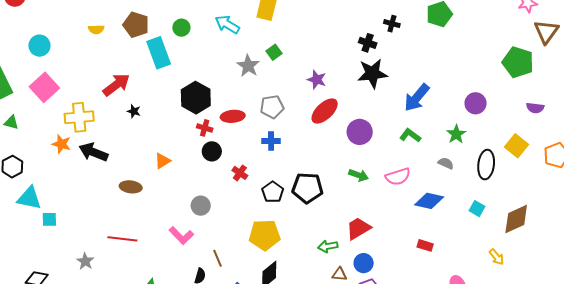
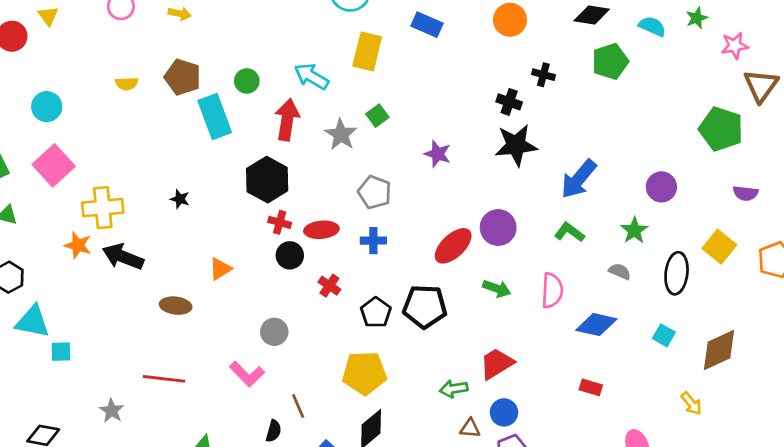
red arrow: (116, 85) -> (287, 120), moved, turned -44
gray pentagon: (272, 107) -> (375, 192), turned 30
red ellipse: (325, 111) -> (453, 246), moved
red ellipse: (233, 116) -> (321, 230), moved
pink semicircle: (398, 177) -> (552, 290), turned -70

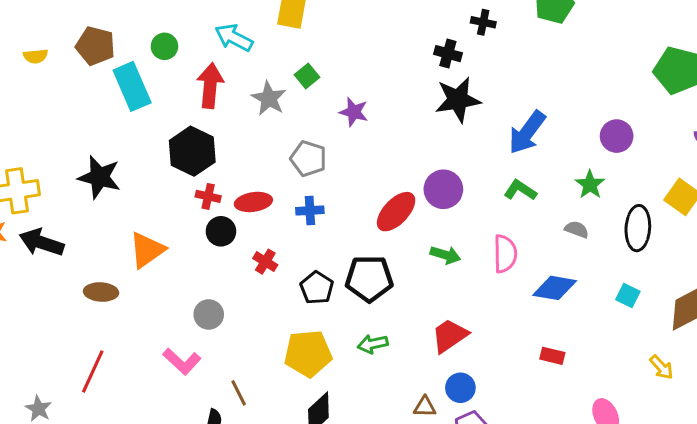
purple star: (438, 154) -> (354, 112), moved
black star: (180, 199) -> (99, 177), size x2.0
orange triangle: (220, 269) -> (147, 250), size x1.5
red line: (164, 379) -> (93, 371), turned -69
green arrow: (454, 389) -> (373, 344), moved

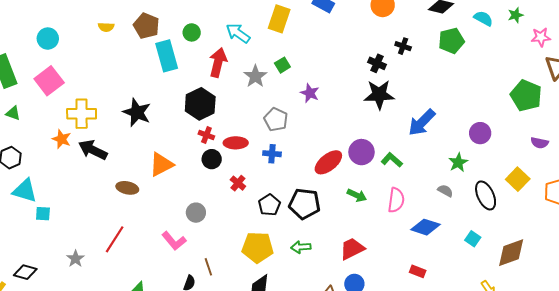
green L-shape: (520, 190) -> (392, 160), moved
black ellipse: (638, 228) -> (486, 195), turned -36

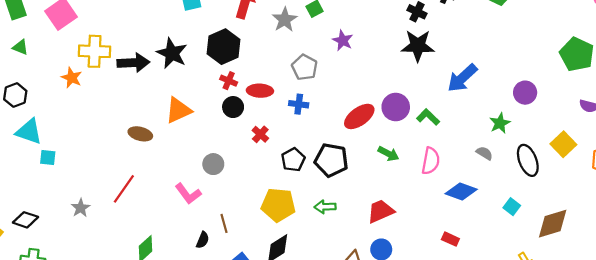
black star: (137, 112) -> (172, 53), moved
black arrow: (93, 150) -> (133, 63), moved, turned 148

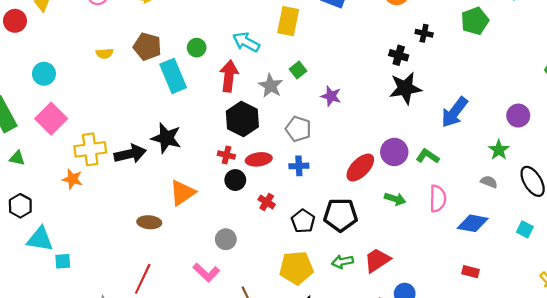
black hexagon: (223, 47) -> (242, 119), moved
red trapezoid: (381, 211) -> (377, 260), moved

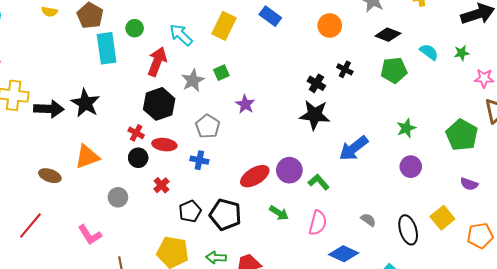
green star: (499, 150) -> (406, 128), moved
gray circle: (226, 239) -> (118, 197), moved

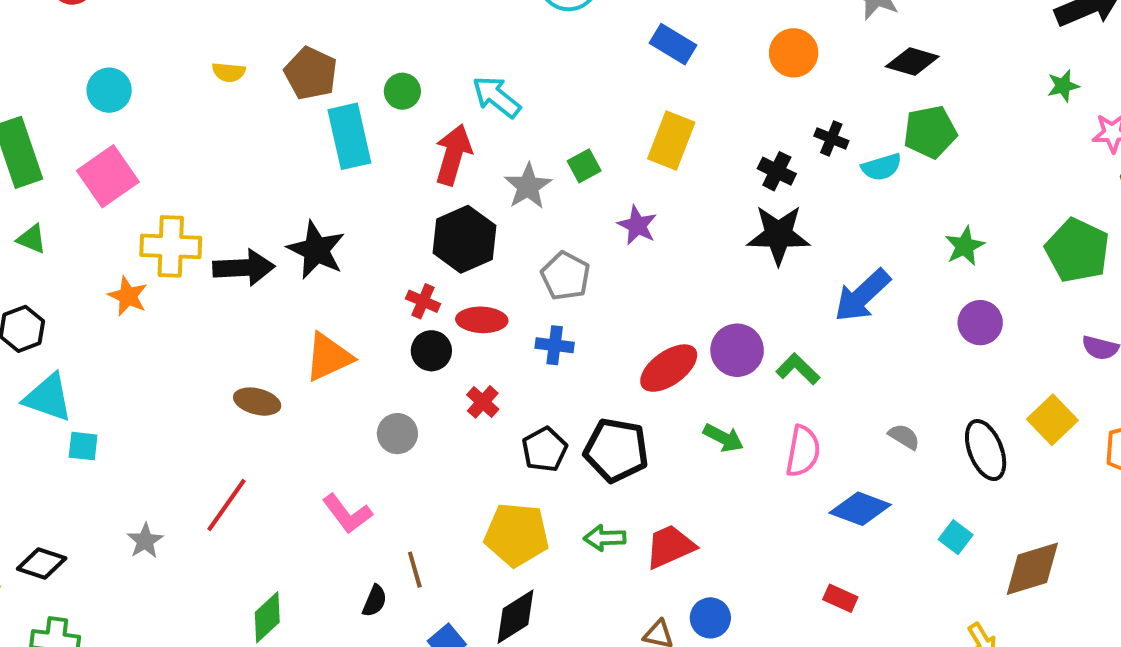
yellow rectangle: (224, 26) -> (671, 140), moved
cyan semicircle: (429, 52) -> (882, 167), moved, turned 132

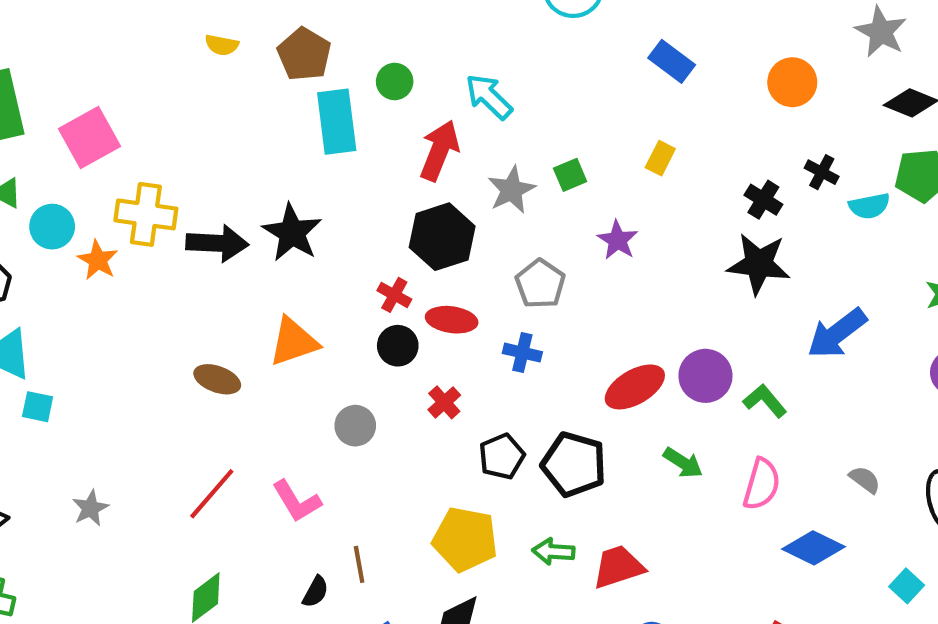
cyan circle: (109, 90) -> (52, 227), moved
yellow rectangle: (671, 140) -> (660, 158), size x0.6
red line: (226, 505) -> (212, 494), moved

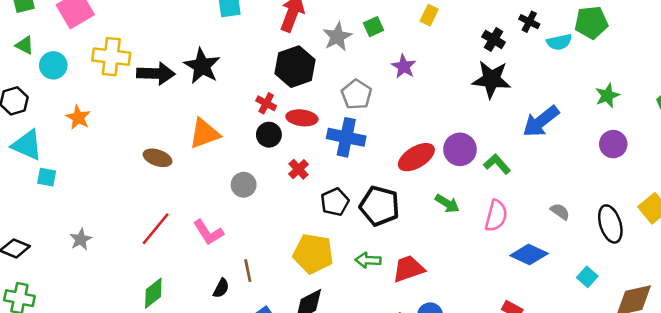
orange star: (98, 260) -> (78, 117), moved
blue cross: (522, 353) -> (346, 137), size x1.6

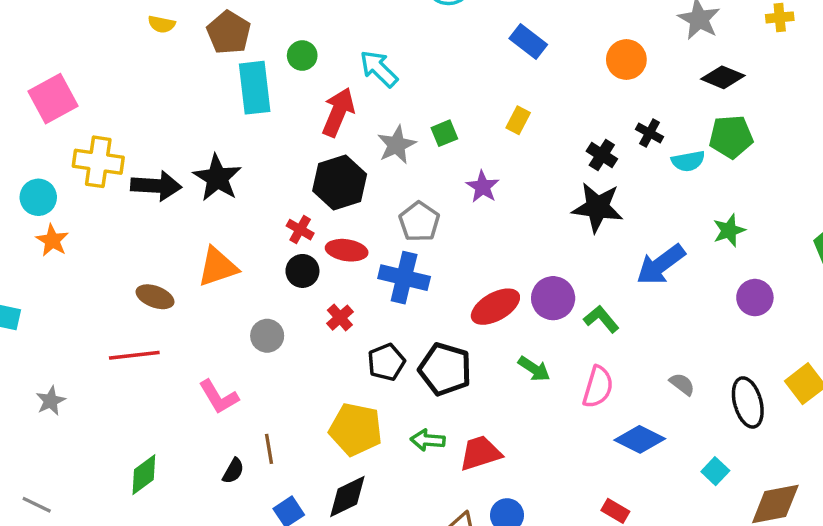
cyan circle: (53, 65) -> (38, 197), moved
green star: (607, 96) -> (729, 230), moved
red line: (156, 229) -> (134, 355), moved, turned 42

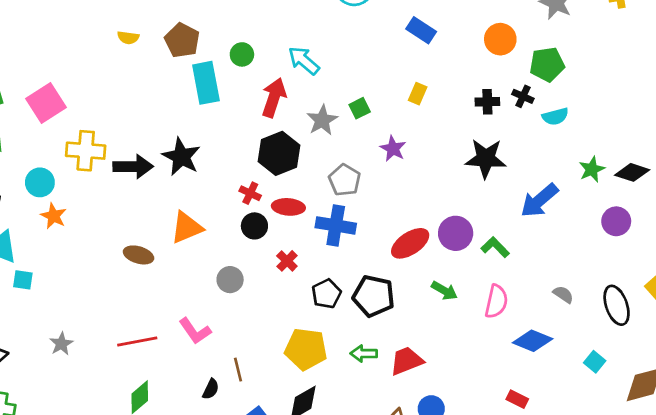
black diamond: (723, 77) -> (632, 172), moved
green pentagon: (731, 137) -> (547, 64), moved
black cross: (602, 155) -> (487, 102), moved, turned -30
red line: (134, 355) -> (137, 341), moved

